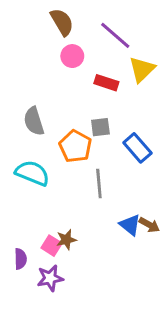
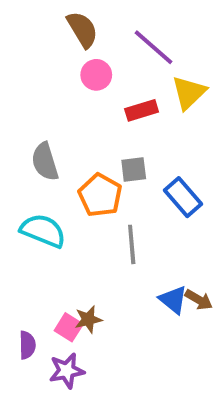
red rectangle: (106, 83) -> (142, 110), turned -35

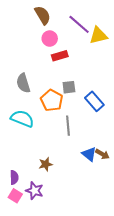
yellow triangle: (189, 93) -> (98, 35), moved, turned 30
red rectangle: (142, 110) -> (60, 56), moved
pink square: (69, 327) -> (15, 196), moved
purple star: (67, 371) -> (34, 191), turned 30

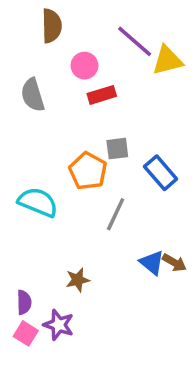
brown semicircle: (43, 15) -> (52, 26), moved, turned 30
gray semicircle: (23, 83) -> (33, 95), moved
gray line: (68, 126) -> (116, 214), turned 30

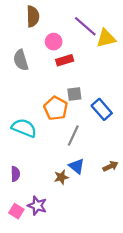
blue triangle: (152, 263) -> (77, 166), moved
brown arrow: (174, 263) -> (110, 166), turned -56
brown star: (78, 280) -> (61, 177), moved
purple semicircle: (24, 302) -> (15, 174), moved

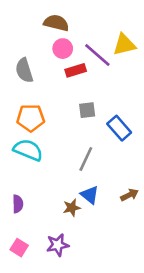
brown semicircle: (33, 16) -> (56, 23), moved, turned -75
purple line: (85, 26) -> (97, 55), moved
orange pentagon: (56, 108) -> (31, 118), moved, turned -30
purple star: (37, 206) -> (58, 245), moved, turned -30

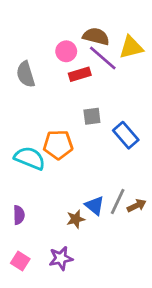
brown semicircle: (56, 23) -> (96, 36), moved
orange pentagon: (31, 118) -> (58, 145), moved
gray line: (86, 159) -> (118, 201), moved

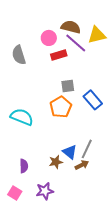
orange pentagon: (58, 145) -> (61, 107), moved, turned -30
brown arrow: (137, 206) -> (82, 165), moved
purple semicircle: (19, 215) -> (24, 166), moved

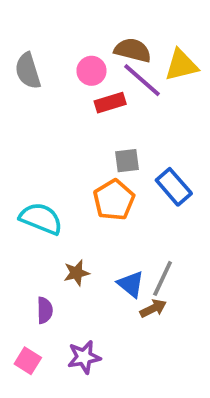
gray semicircle: (19, 55) -> (28, 71), moved
brown star: (56, 162) -> (77, 273), moved

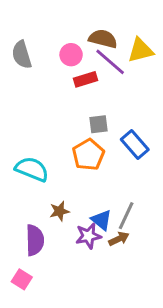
purple semicircle: (45, 310) -> (35, 240), size x1.5
purple star: (84, 357) -> (88, 236), moved

